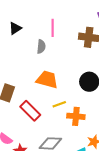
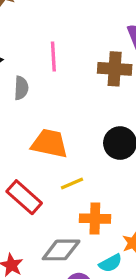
gray semicircle: (41, 47) -> (21, 88), moved
orange cross: (76, 116) -> (95, 219), moved

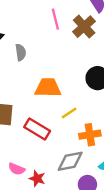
pink line: (53, 57) -> (55, 19), moved
brown cross: (115, 69) -> (84, 27), turned -35

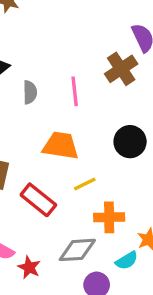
pink line: (55, 19) -> (75, 91), moved

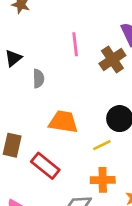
pink line: (75, 91) -> (75, 44), moved
yellow line: (85, 184) -> (102, 145), moved

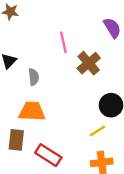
brown cross: (112, 60) -> (89, 63), moved
orange trapezoid: (63, 122) -> (32, 111), moved

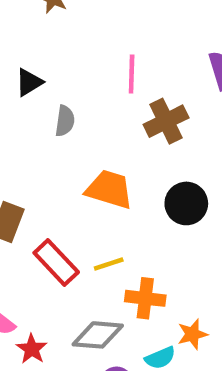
orange trapezoid: (32, 111) -> (109, 189), moved
yellow line: (98, 131) -> (109, 264), moved

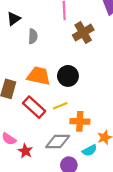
orange trapezoid: (109, 189) -> (39, 76), moved
black circle: (186, 203) -> (68, 76), moved

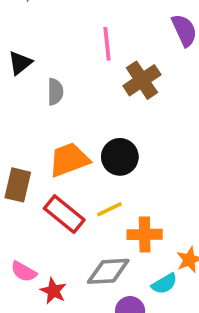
orange trapezoid: (39, 76) -> (69, 160), turned -30

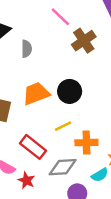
pink line: (107, 44) -> (60, 17), turned -40
red rectangle: (64, 214) -> (33, 147), moved

